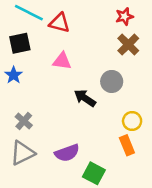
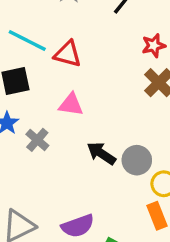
gray circle: (112, 81) -> (137, 160), moved
gray cross: (24, 121) -> (37, 140), moved

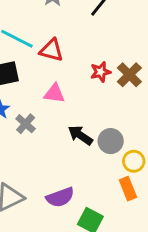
red star: (154, 46) -> (101, 72), moved

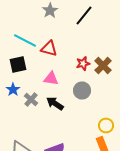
black arrow: (80, 135) -> (55, 104), moved
gray circle: (111, 141) -> (82, 90), moved

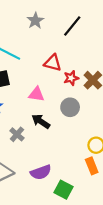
red triangle: (49, 48) -> (53, 63), moved
gray cross: (31, 100) -> (17, 134), moved

